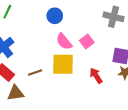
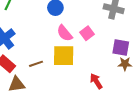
red arrow: (96, 76) -> (96, 81), moved

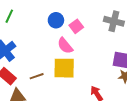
pink square: (87, 33) -> (76, 26), moved

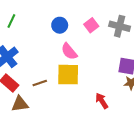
pink square: (76, 26) -> (91, 25), moved

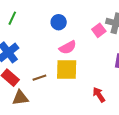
pink square: (91, 25) -> (99, 30), moved
pink semicircle: (69, 51) -> (68, 47), turned -78

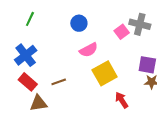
yellow square: (67, 70) -> (105, 73), moved, turned -30

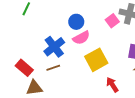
blue circle: (79, 23) -> (76, 22), moved
blue cross: (26, 55) -> (54, 47), moved

